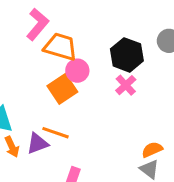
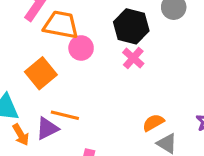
orange square: (62, 89) -> (41, 73), moved
orange semicircle: (152, 150) -> (153, 123), moved

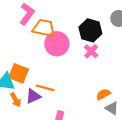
pink circle: (81, 48) -> (57, 44), size x1.5
orange square: (41, 73) -> (19, 73), moved, turned -30

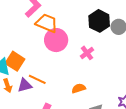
black hexagon: (90, 30) -> (99, 21), moved
orange semicircle: (103, 94) -> (79, 88), moved

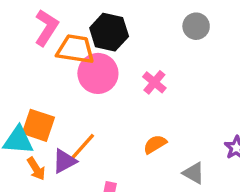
black hexagon: (99, 21) -> (109, 32), moved
orange line: (37, 79) -> (83, 146), turned -60

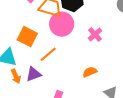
orange square: (38, 125) -> (27, 37), moved
orange line: (83, 146) -> (48, 54), moved

